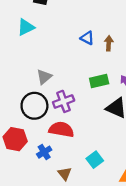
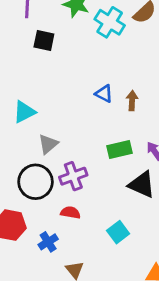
cyan triangle: (26, 27) -> (24, 112), moved
red semicircle: (61, 129) -> (70, 213), size x0.6
cyan square: (95, 160) -> (118, 232), moved

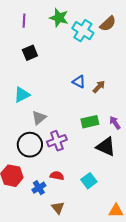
black square: (44, 40) -> (30, 53), moved, turned -35
brown arrow: (132, 101) -> (99, 87), turned 40
red semicircle: (70, 213) -> (57, 176), moved

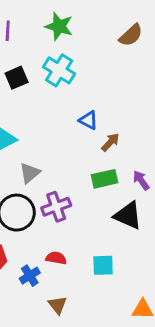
cyan cross: (83, 31) -> (59, 70), moved
brown arrow: (99, 87) -> (110, 142), moved
cyan square: (89, 181) -> (103, 265), turned 35

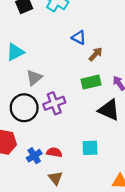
red semicircle: (56, 258) -> (54, 152), moved

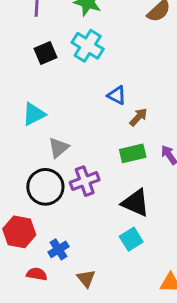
black triangle: (109, 110) -> (136, 203), moved
cyan square: (90, 148) -> (131, 239), turned -30
red semicircle: (54, 152) -> (37, 274), moved

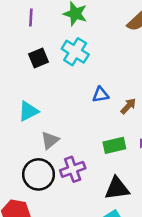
blue triangle: (117, 95) -> (100, 95), turned -36
brown arrow: (138, 117) -> (128, 106), moved
black triangle: (136, 203) -> (117, 188), turned -32

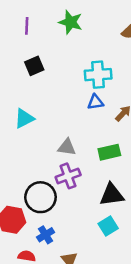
cyan cross: (75, 52) -> (98, 75), moved, turned -36
gray triangle: (50, 140) -> (67, 147), moved, turned 48
black circle: (38, 174) -> (41, 197), moved

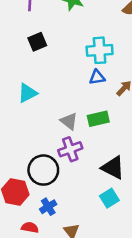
gray triangle: (67, 147) -> (69, 121), turned 30
green rectangle: (109, 152) -> (98, 119), moved
black triangle: (112, 195) -> (113, 168), turned 35

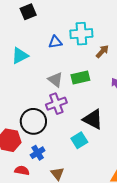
cyan cross: (100, 50) -> (81, 34), moved
blue triangle: (97, 77) -> (55, 42), moved
cyan square: (109, 198) -> (79, 140), moved

